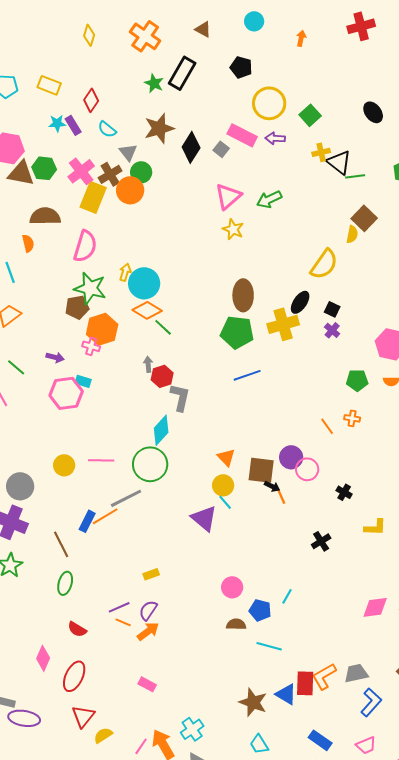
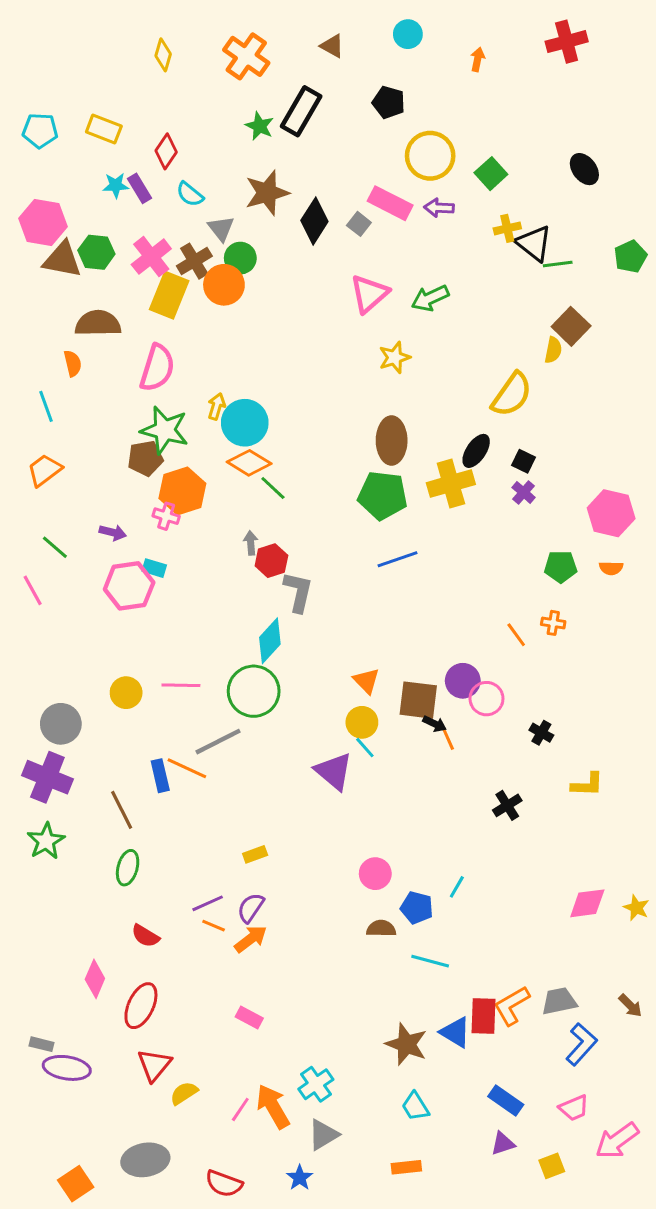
yellow star: (233, 229) -> (395, 357), moved, turned 30
orange line: (105, 516) -> (187, 768), turned 56
blue rectangle: (87, 521) -> (160, 776), turned -40

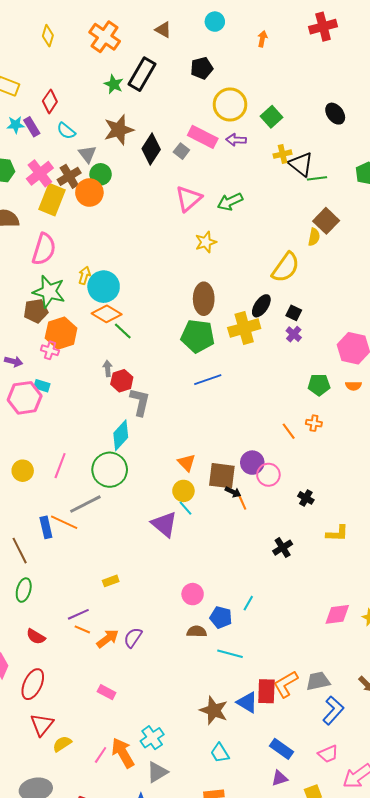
black pentagon: (389, 102) -> (202, 68), turned -30
pink line: (181, 685) -> (60, 466), turned -70
purple semicircle: (251, 908) -> (133, 638), moved

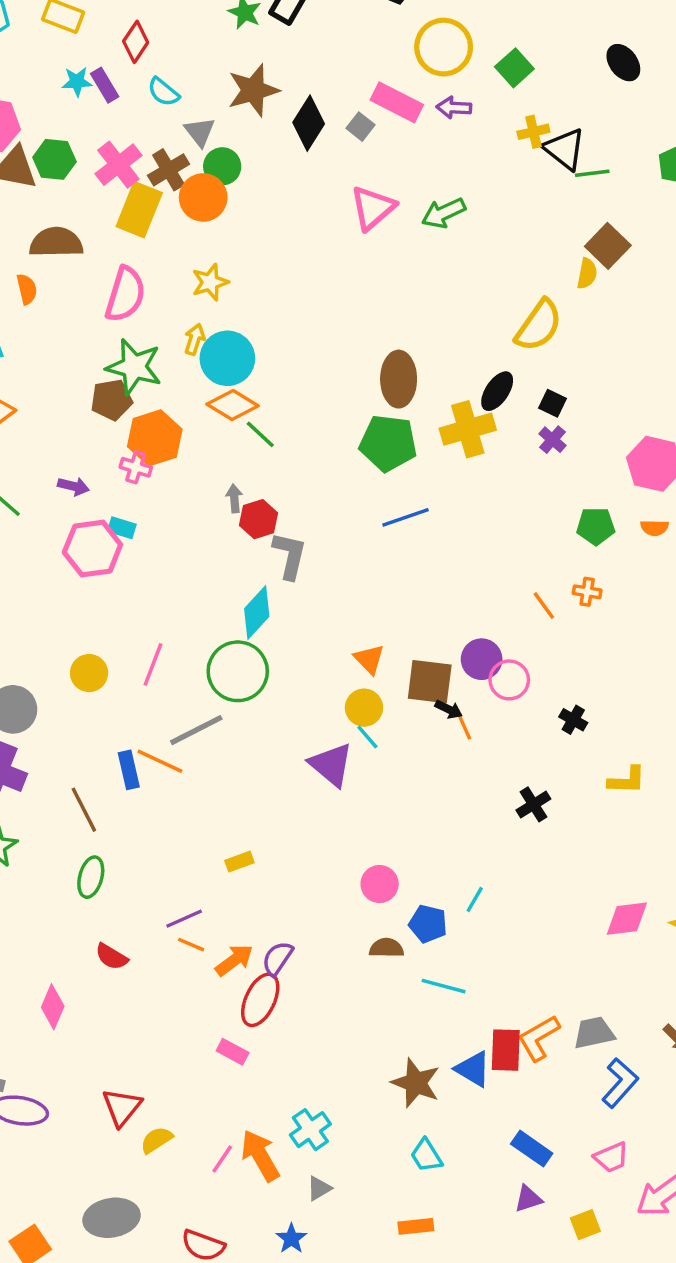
yellow star: (206, 242) -> (210, 282), moved
red ellipse: (33, 684) -> (260, 1000), moved
gray triangle: (157, 772) -> (319, 1188), size x0.7

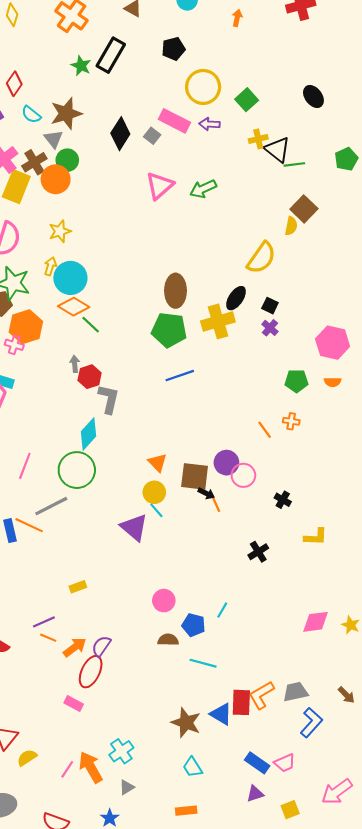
brown star: (253, 90) -> (66, 113), moved
pink trapezoid: (611, 1157) -> (285, 763), moved

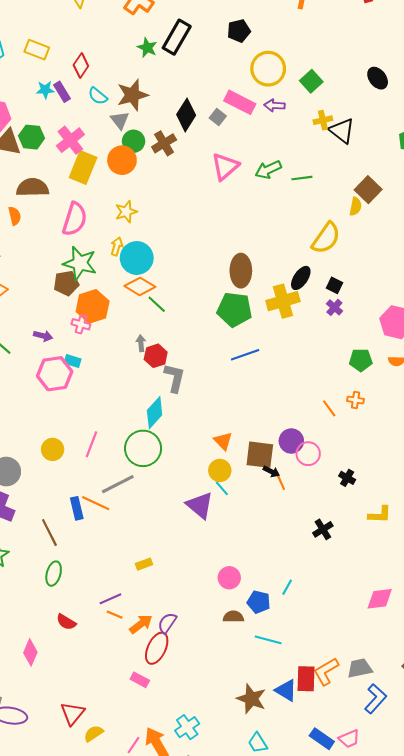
brown cross: (34, 162) -> (164, 143), moved
green line: (294, 164) -> (302, 178), moved

